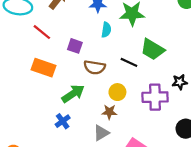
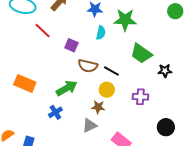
black line: (129, 62) -> (111, 71), moved
orange rectangle: (44, 68) -> (25, 83), moved
black star: (180, 82) -> (165, 71), moved
purple cross: (155, 97) -> (140, 97), size x0.7

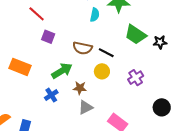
purple square: (71, 45) -> (48, 37), moved
black star: (165, 71) -> (160, 42), moved
purple cross: (140, 97) -> (136, 78), turned -35
brown star: (98, 107) -> (80, 88), moved

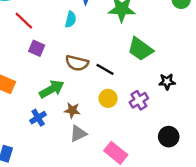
cyan semicircle: (95, 15) -> (71, 19), moved
black star: (160, 42) -> (167, 82), moved
yellow circle: (102, 71) -> (108, 98), moved

